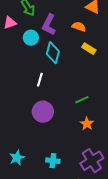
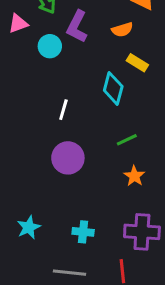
orange semicircle: (79, 27) -> (122, 30), turned 144
cyan diamond: (53, 53) -> (113, 88), moved
purple cross: (92, 161) -> (142, 232), turned 35

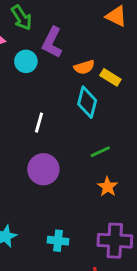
orange semicircle: (122, 30) -> (84, 67), moved

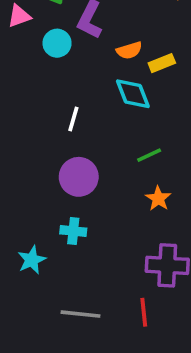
yellow rectangle: (110, 77) -> (162, 63), turned -54
cyan diamond: (87, 102) -> (133, 94), turned -36
cyan cross: (58, 241) -> (73, 231), moved

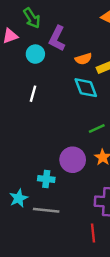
white line: (73, 119) -> (33, 94), moved
purple circle: (79, 177) -> (73, 160), moved
gray line: (81, 314) -> (46, 210), moved

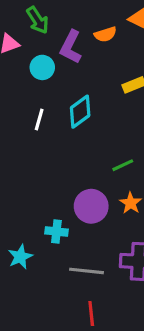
orange semicircle: (83, 59) -> (105, 34), moved
cyan diamond: (86, 88) -> (80, 112), moved, turned 75
gray line: (46, 210) -> (86, 271), moved
red line: (93, 233) -> (91, 313), moved

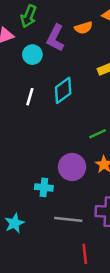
green arrow: (38, 20) -> (29, 16), turned 55
cyan star: (20, 257) -> (15, 223), moved
red line: (91, 313) -> (85, 254), moved

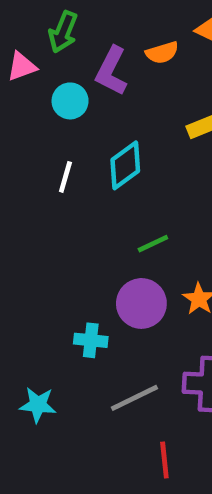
green line: (98, 134) -> (153, 244), moved
gray line: (68, 219) -> (134, 398), turned -32
cyan star: (15, 223) -> (38, 405), turned 30

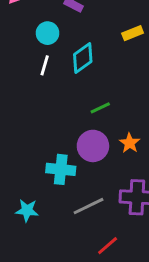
cyan circle: (70, 101) -> (48, 33), moved
cyan cross: (91, 340) -> (61, 169), size x1.4
red line: (164, 460) -> (108, 246), turned 55

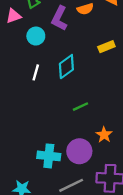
cyan circle: (48, 33) -> (36, 36), moved
purple circle: (93, 146) -> (79, 151), moved

